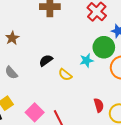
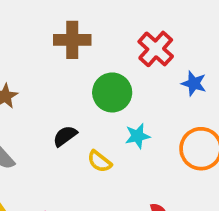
green circle: (104, 47) -> (112, 92), moved

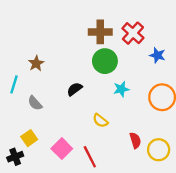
brown cross: (72, 40) -> (100, 32), moved
yellow semicircle: (99, 161) -> (100, 121), moved

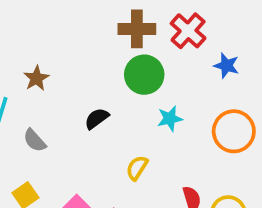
yellow semicircle: (100, 121) -> (137, 168), turned 84

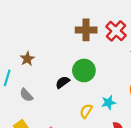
green circle: (144, 75) -> (84, 70), moved
cyan star: (170, 119) -> (109, 103), moved

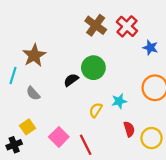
brown cross: (86, 30) -> (96, 25), turned 36
brown star: (27, 59) -> (34, 55), size x1.5

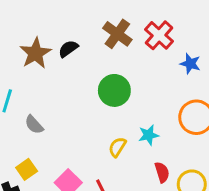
brown star: (34, 55) -> (35, 53), moved
black semicircle: (71, 80) -> (68, 49), moved

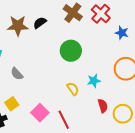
brown star: (35, 53) -> (18, 26), turned 30
yellow semicircle: (117, 147) -> (73, 89), turned 112

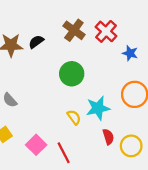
cyan star: (94, 81) -> (98, 108), size x1.5

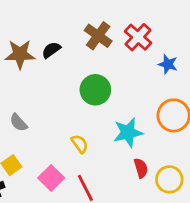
yellow semicircle: (74, 117) -> (80, 144), moved

